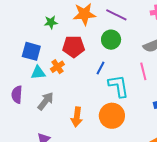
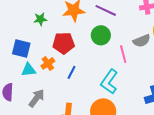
blue line: (100, 68) -> (72, 72), moved
pink line: (143, 71) -> (123, 54), moved
cyan L-shape: (119, 86) -> (109, 82), turned -135

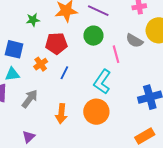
gray semicircle: (142, 41) -> (134, 41), turned 54
cyan triangle: (29, 70) -> (12, 74), moved

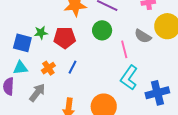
green star: (33, 20) -> (41, 33), moved
orange cross: (41, 64) -> (48, 68), moved
cyan L-shape: (102, 82) -> (129, 78), moved

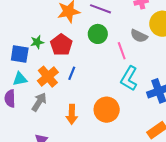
red pentagon: (65, 38) -> (61, 45), turned -30
orange cross: (48, 68) -> (48, 77), size x1.5

